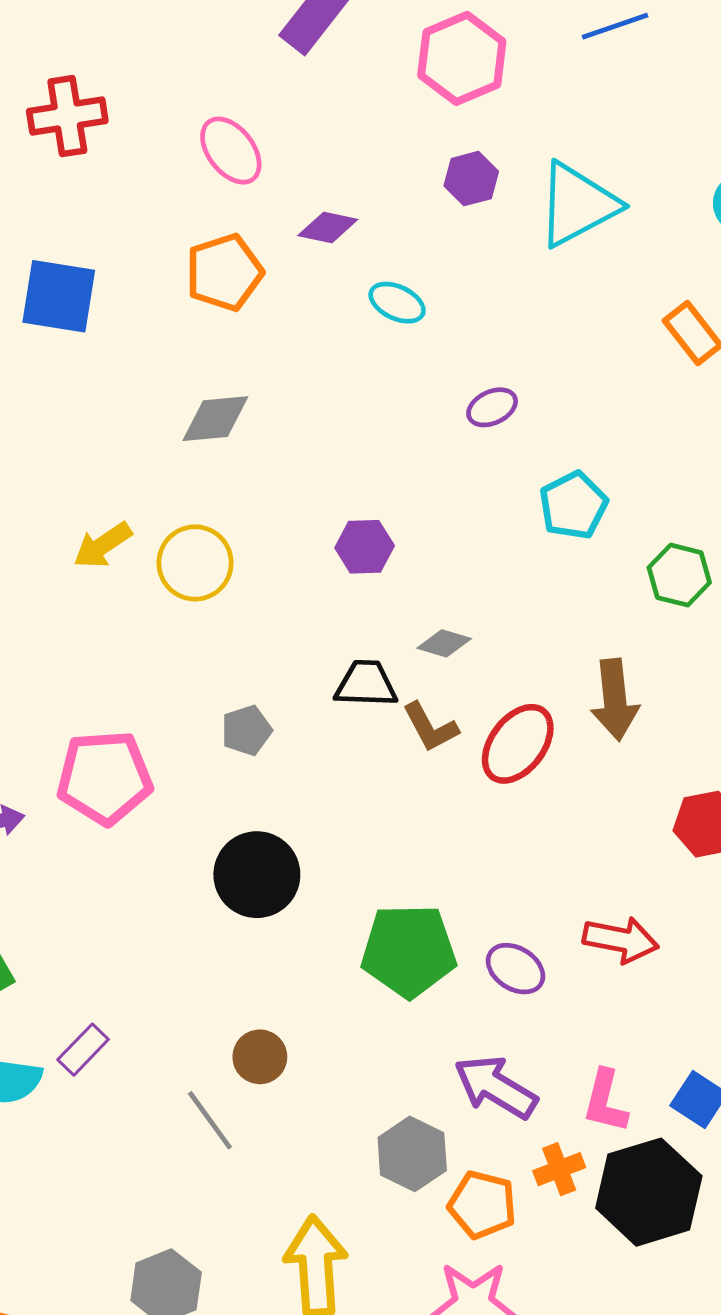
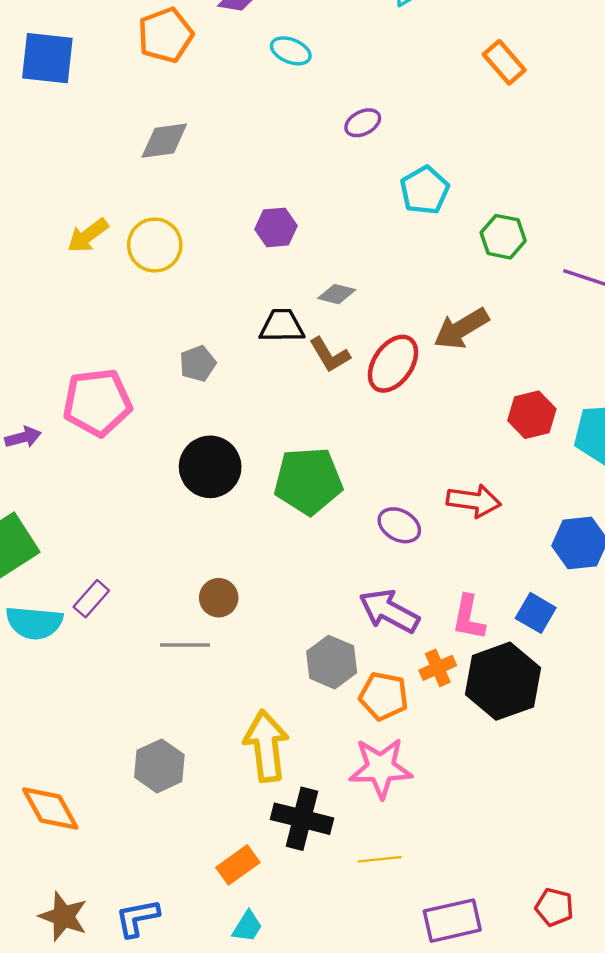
brown arrow: (615, 700) -> (461, 329), turned 68
green pentagon: (409, 951) -> (308, 481), moved
gray line: (210, 1120) -> (185, 645), turned -51

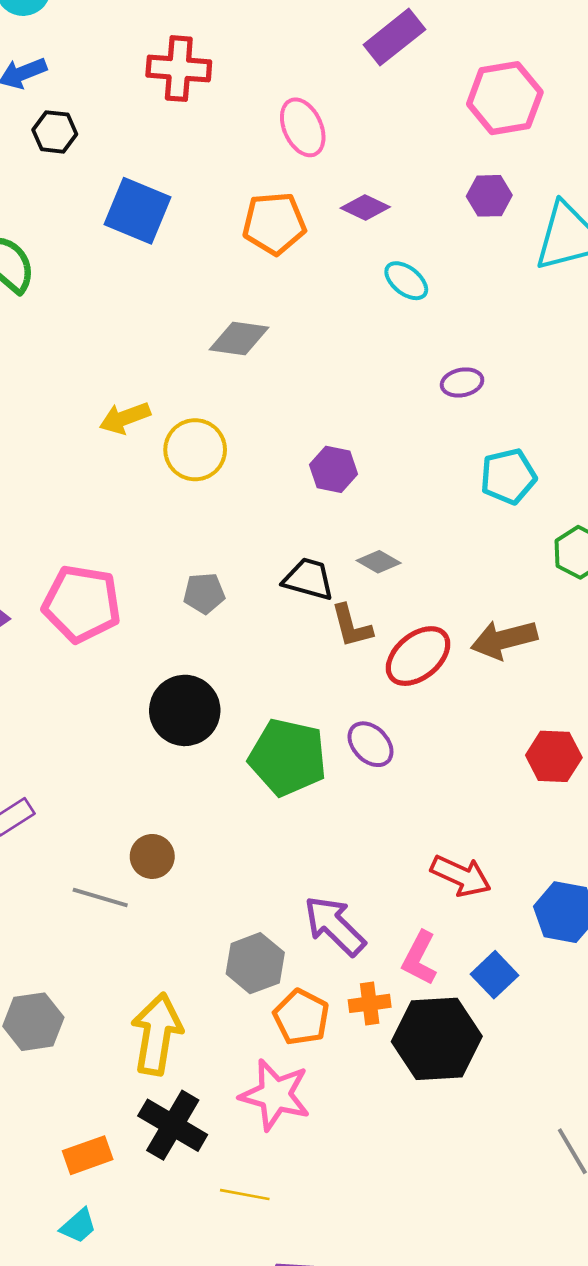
red arrow: (474, 501) -> (461, 876), moved
purple ellipse: (399, 525) -> (371, 744), moved

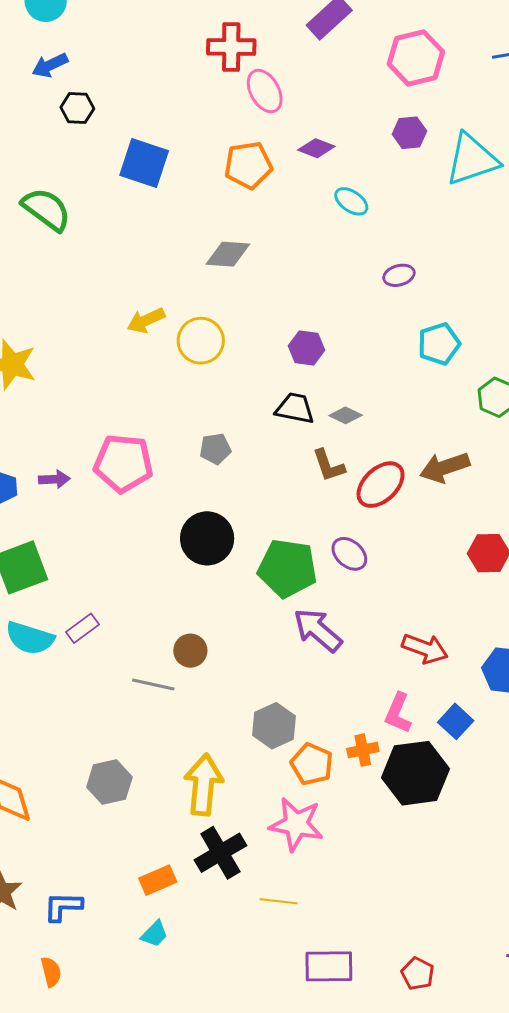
red cross: (179, 69) -> (231, 47), moved
black trapezoid: (308, 579) -> (295, 408), moved
purple arrow: (335, 926) -> (318, 630), moved
black cross: (173, 1125) -> (220, 853), turned 33

